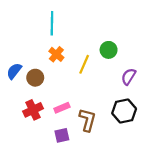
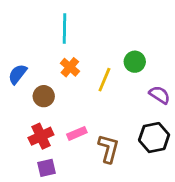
blue semicircle: (14, 71) -> (18, 74), moved
purple semicircle: (129, 77) -> (160, 95), turned 91
purple square: (62, 135) -> (46, 168), moved

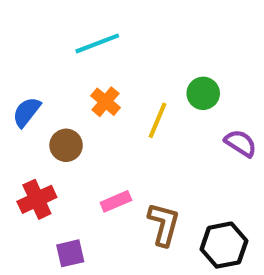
cyan line: (64, 29) -> (97, 43), turned 68
red cross: (41, 136) -> (37, 199), moved
black hexagon: (154, 138) -> (224, 245), moved

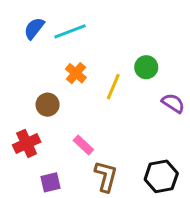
blue semicircle: (27, 112) -> (34, 28), moved
pink rectangle: (116, 201) -> (83, 145), turned 66
brown L-shape: (164, 224) -> (106, 176), moved

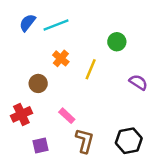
green circle: (146, 67) -> (117, 42), moved

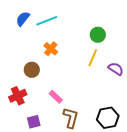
yellow line: (91, 69) -> (93, 58), moved

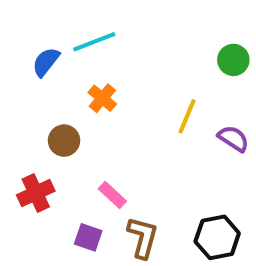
blue semicircle: (23, 19) -> (46, 62), moved
green circle: (98, 35) -> (233, 60), moved
purple square: (34, 122) -> (88, 237), moved, turned 32

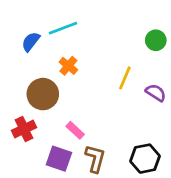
brown circle: (64, 141) -> (43, 94), size x1.5
purple square: (88, 237) -> (59, 159), size x1.4

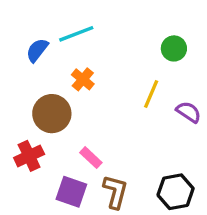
green circle: (156, 40) -> (174, 48), moved

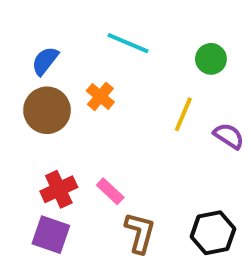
cyan line: (76, 34) -> (128, 43), moved, turned 44
brown circle: (52, 114) -> (47, 110), moved
red cross: (29, 156) -> (59, 189), moved
purple square: (71, 192) -> (51, 235), moved

